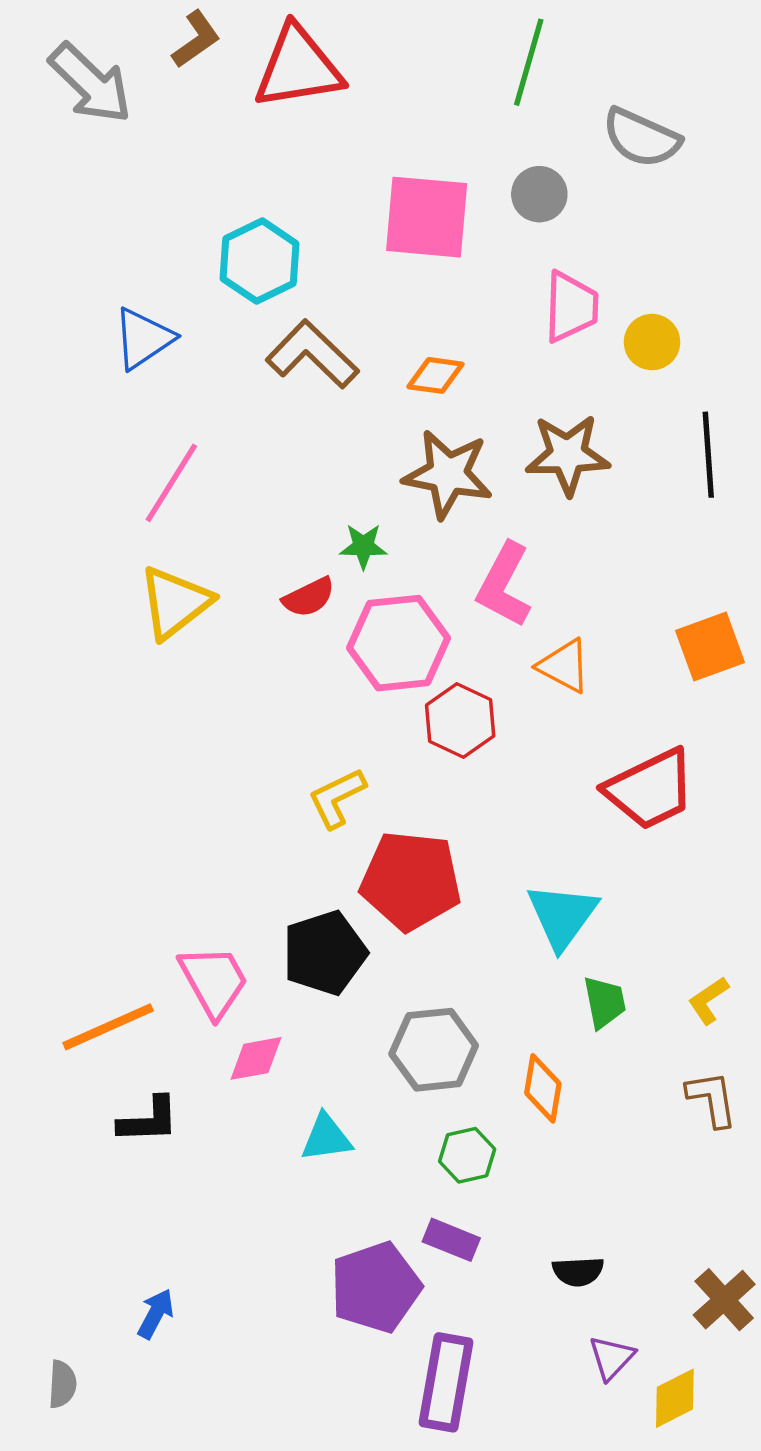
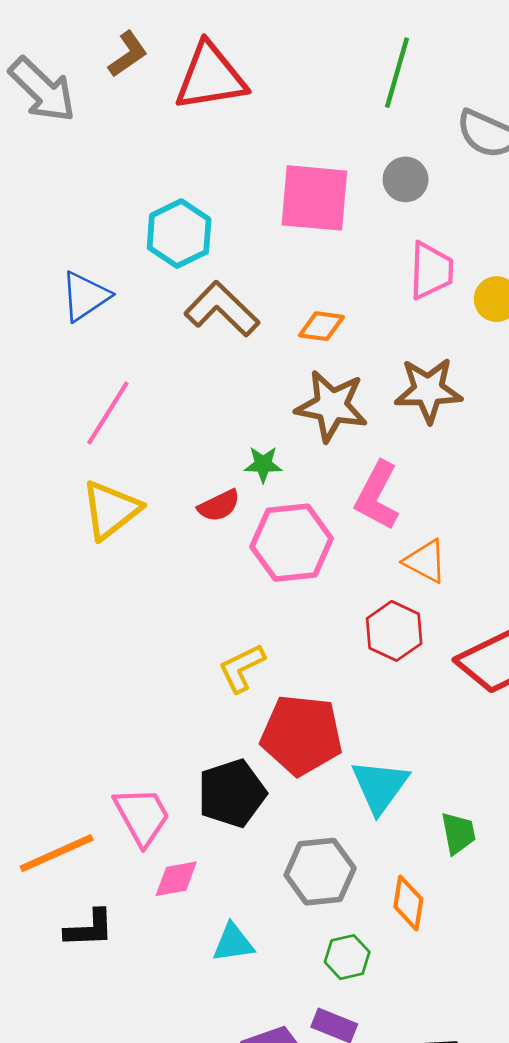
red hexagon: (460, 721) -> (394, 631), moved
cyan triangle: (562, 916) -> (380, 786), moved

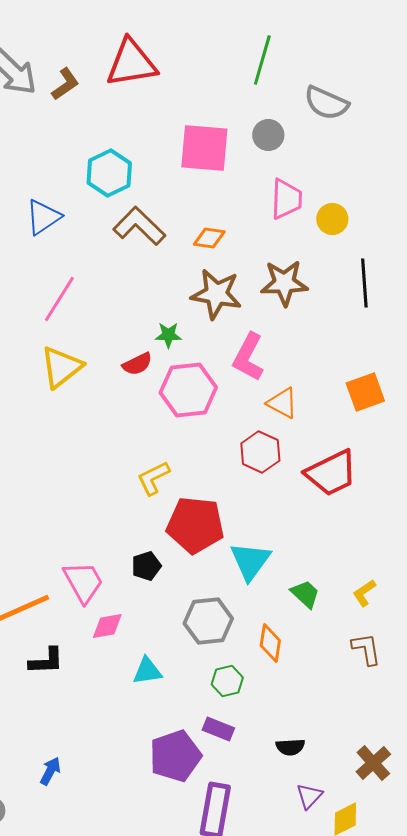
brown L-shape: (128, 54) -> (65, 84), moved
black pentagon: (232, 793) -> (146, 566), size x0.6
green trapezoid: (458, 833) -> (305, 594), turned -36

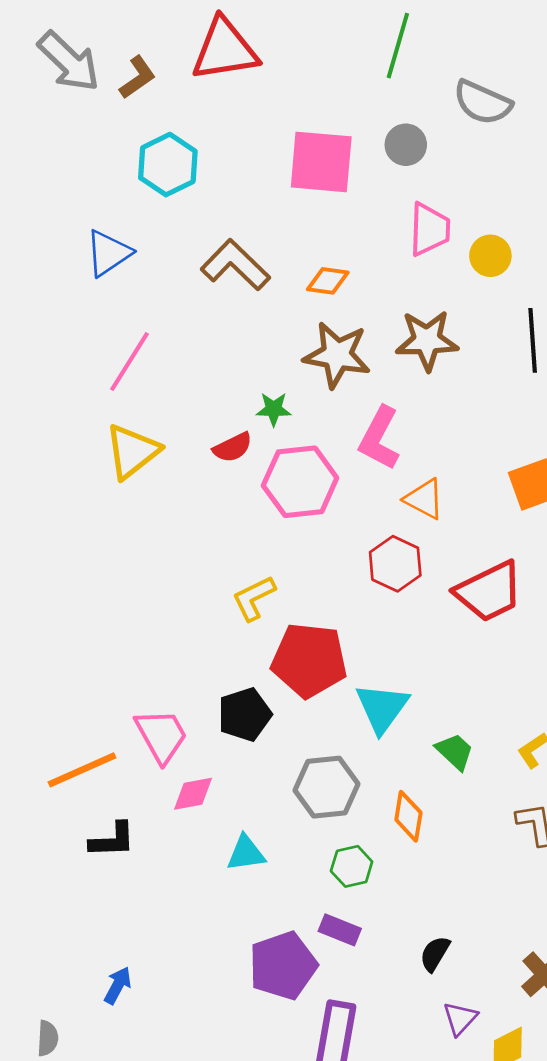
cyan hexagon: (109, 173) -> (168, 165), moved
black pentagon: (146, 566) -> (245, 714), size x1.4
black semicircle: (290, 747) -> (435, 954), turned 124

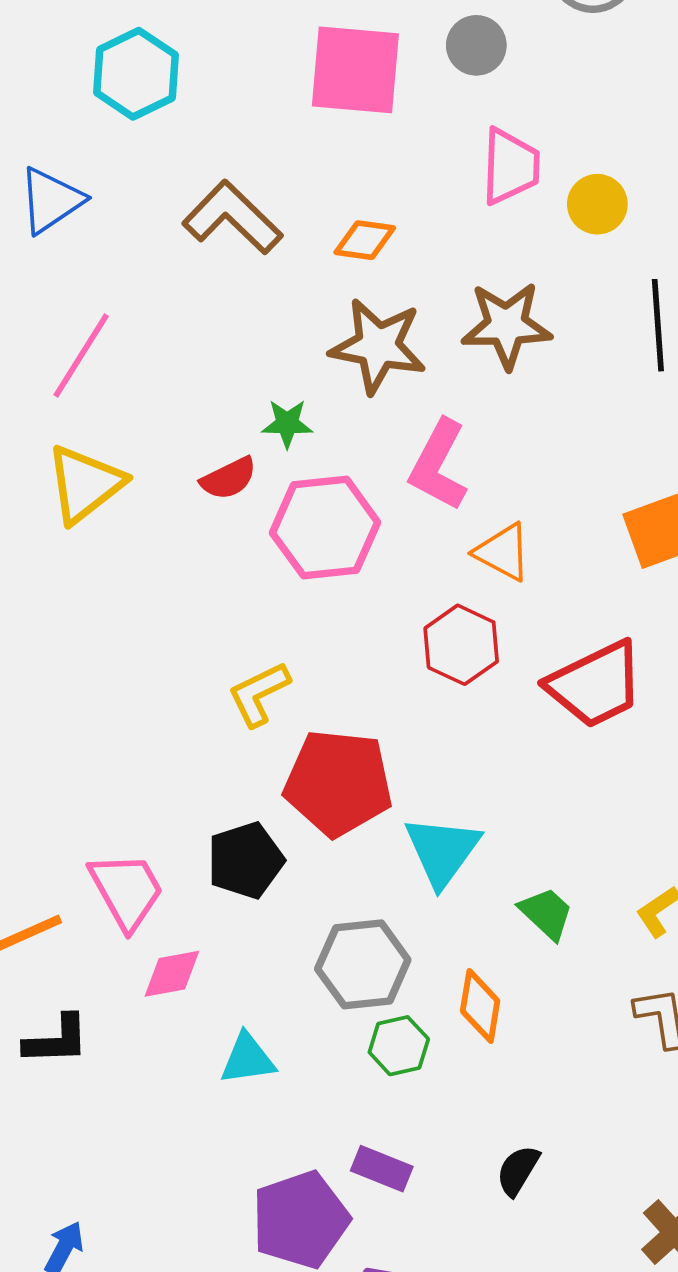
green hexagon: (352, 866) -> (399, 1046), moved
black semicircle: (435, 954) -> (518, 1170), moved

